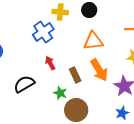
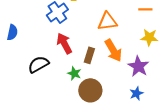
red arrow: (50, 63) -> (64, 43), size x1.5
brown rectangle: (75, 75) -> (89, 55), turned 42

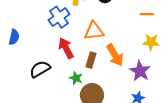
orange triangle: (107, 21) -> (94, 31), moved

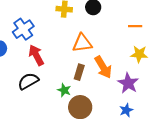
blue cross: (59, 17) -> (23, 29), moved
red arrow: (66, 48) -> (36, 55), moved

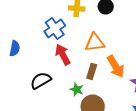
blue cross: (23, 29) -> (55, 28), moved
red arrow: (36, 55) -> (63, 54), moved

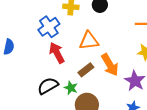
brown rectangle: (92, 71) -> (86, 70), turned 35
black semicircle: (41, 80) -> (48, 86), moved

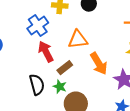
brown rectangle: (86, 70) -> (65, 68), moved
black semicircle: (48, 86) -> (37, 85), turned 105

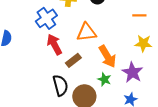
black semicircle: (37, 85) -> (60, 85), moved
green star: (60, 87) -> (104, 79), moved

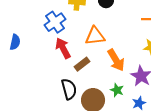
green star: (104, 79) -> (117, 90), moved

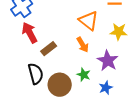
orange triangle: (95, 36) -> (89, 21), moved, turned 45
orange arrow: (116, 60) -> (83, 45), size x0.7

